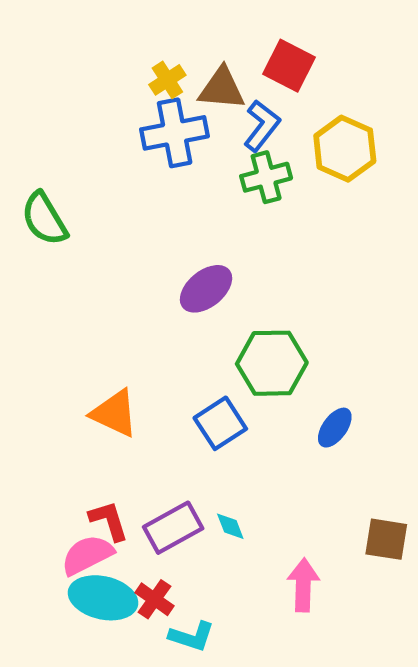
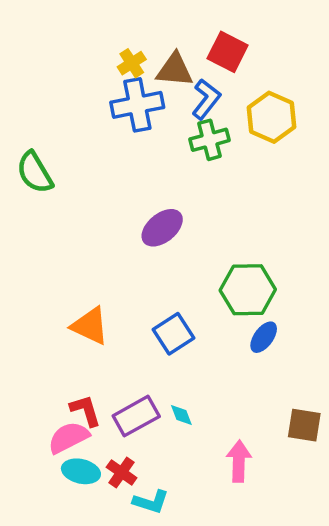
green hexagon: (272, 363) -> (248, 290), moved
cyan ellipse: (103, 598) -> (81, 471), size x0.7

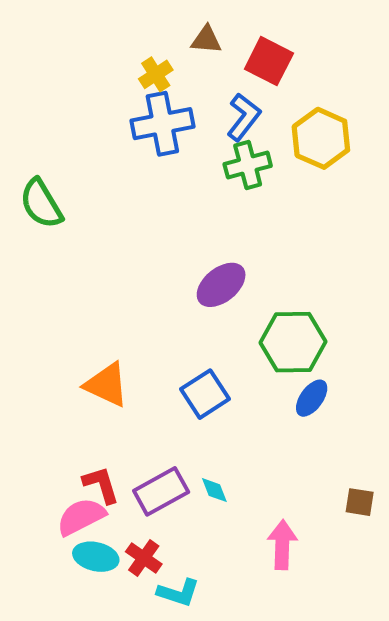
brown triangle: (175, 70) -> (206, 40), moved, size x0.7
purple ellipse: (162, 228) -> (221, 285), moved
brown square: (304, 425) -> (360, 502), size x0.7

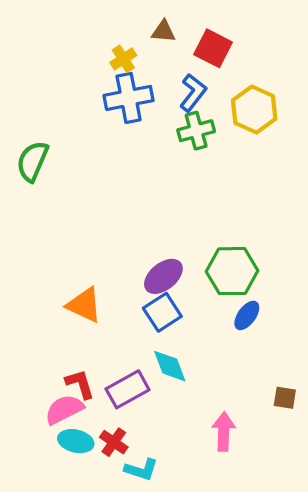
green semicircle: (41, 204) -> (32, 161), turned 54
purple ellipse: (221, 285) -> (163, 276), moved
cyan diamond: (214, 490) -> (170, 366), moved, size x1.6

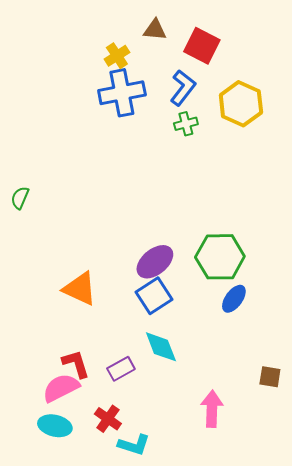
green cross: (196, 131) -> (186, 124), size x0.7
green semicircle: (32, 161) -> (20, 198), moved, size x0.6
purple rectangle: (128, 389) -> (121, 369), size x0.7
cyan ellipse: (76, 441) -> (55, 426), moved

